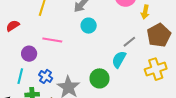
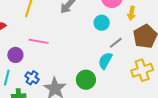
cyan circle: (89, 26) -> (102, 23), moved

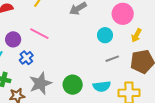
cyan semicircle: (105, 61) -> (102, 86), moved, turned -144
blue cross: (32, 78) -> (26, 58), moved

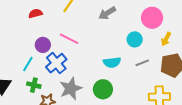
blue cross: (26, 58) -> (56, 63), size x1.5
cyan semicircle: (102, 86) -> (112, 62), moved

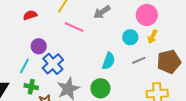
pink line: (69, 39) -> (74, 27), moved
yellow arrow: (166, 39) -> (152, 37), moved
cyan semicircle: (112, 62) -> (109, 61), turned -60

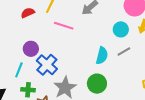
red semicircle: (30, 15) -> (28, 13), moved
gray line: (139, 60) -> (124, 51), moved

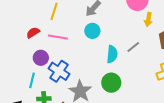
red semicircle: (28, 13) -> (33, 33), moved
pink line: (64, 26) -> (58, 37), moved
cyan circle: (121, 29) -> (92, 31), moved

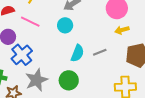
yellow arrow: (148, 19) -> (122, 30), turned 48

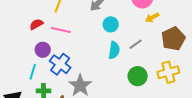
cyan circle: (65, 25) -> (111, 24), moved
green circle: (69, 80) -> (138, 76), moved

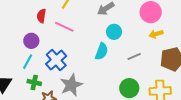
red semicircle: (36, 24) -> (41, 16), turned -64
purple circle: (43, 50) -> (31, 41), moved
cyan semicircle: (114, 50) -> (102, 51), moved

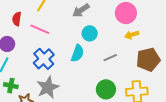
blue cross: (56, 60) -> (44, 59), moved

